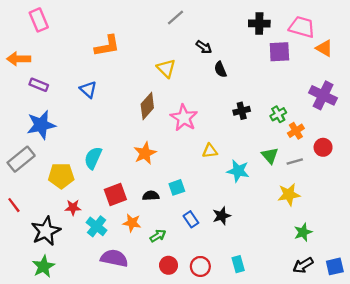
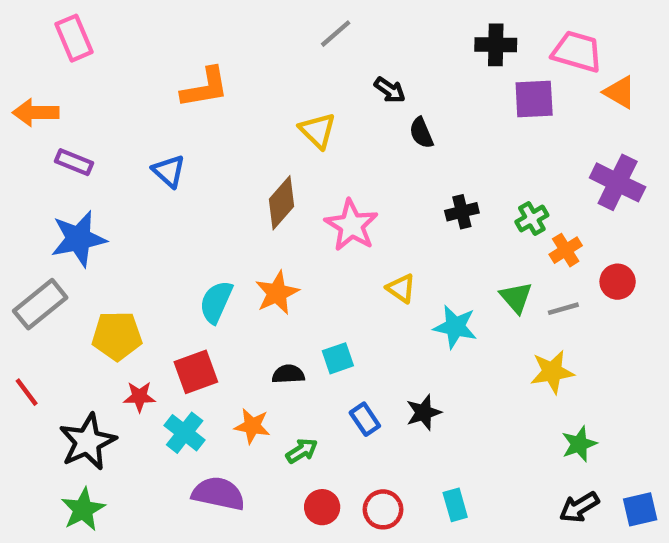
yellow triangle: (210, 151) -> (401, 288), turned 42
cyan semicircle: (93, 158) -> (216, 302), moved
red square: (115, 194) -> (196, 372), moved

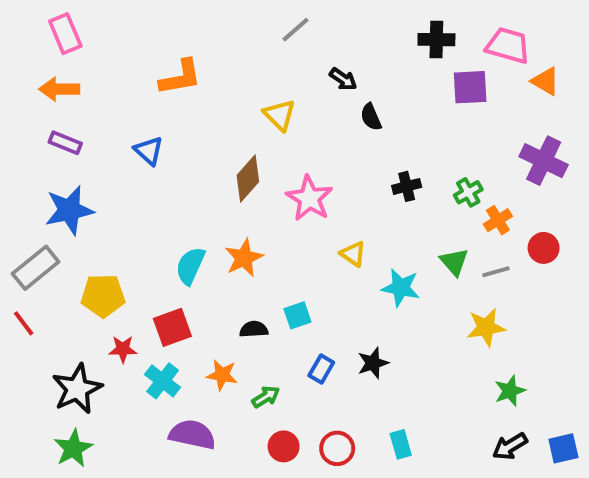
orange arrow: (36, 113) -> (59, 89), moved
red line: (27, 392) -> (24, 323), moved
blue rectangle: (365, 419) -> (321, 369), turned 64

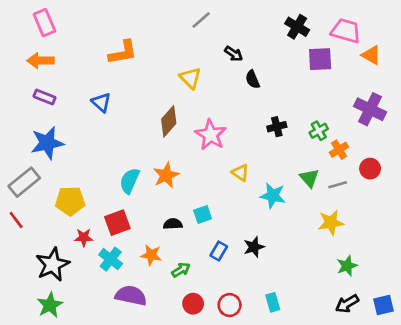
black cross: (436, 40) -> (297, 27), turned 30

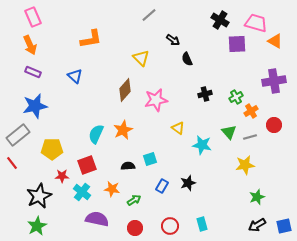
orange arrow: (40, 61) -> (30, 45), turned -114
purple cross: (370, 109) -> (274, 81), turned -35
pink star: (211, 135) -> (156, 100), turned 30
red circle: (193, 304) -> (135, 228), moved

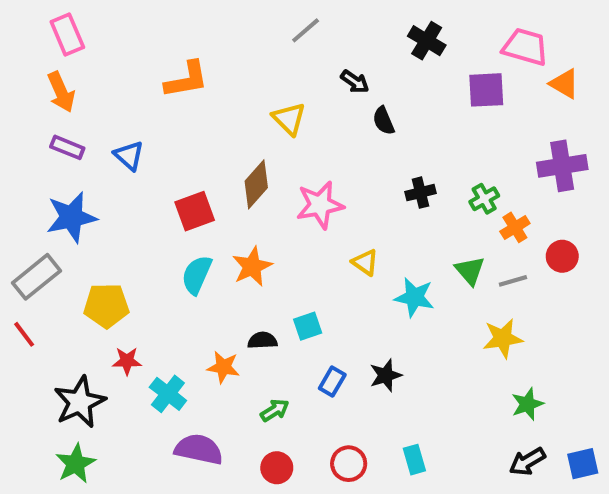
black cross: (220, 20) -> (427, 41), moved
blue triangle: (75, 76) -> (129, 156), moved
red square: (87, 165) -> (195, 211), moved
orange star: (112, 189) -> (223, 367), moved

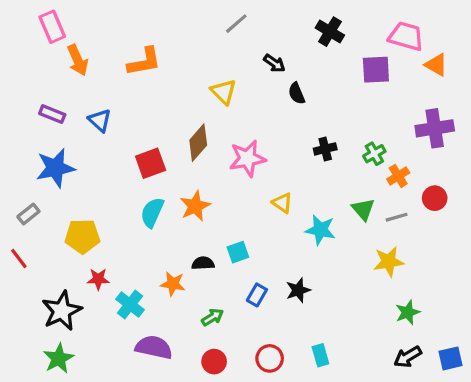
orange arrow: (61, 92) -> (78, 60), moved
gray rectangle: (37, 277) -> (28, 214), size x0.6

